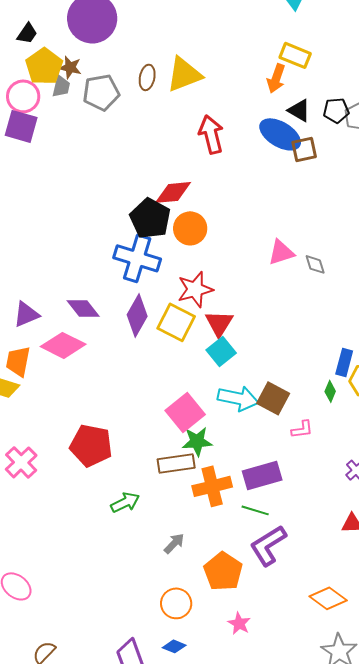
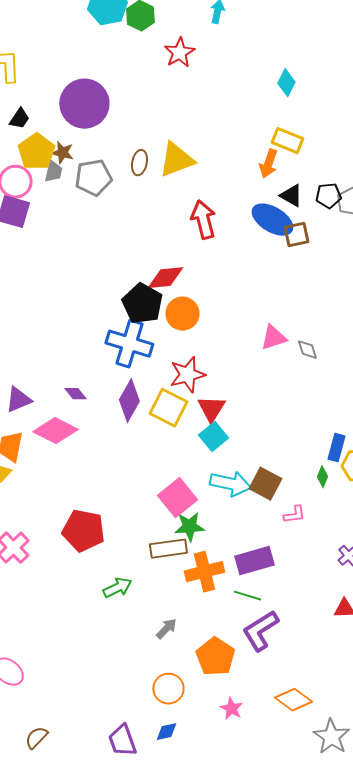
purple diamond: (83, 308) -> (75, 394), size x0.7
orange diamond: (328, 598) -> (293, 700), moved
blue diamond: (174, 646) -> (166, 732), turned -35

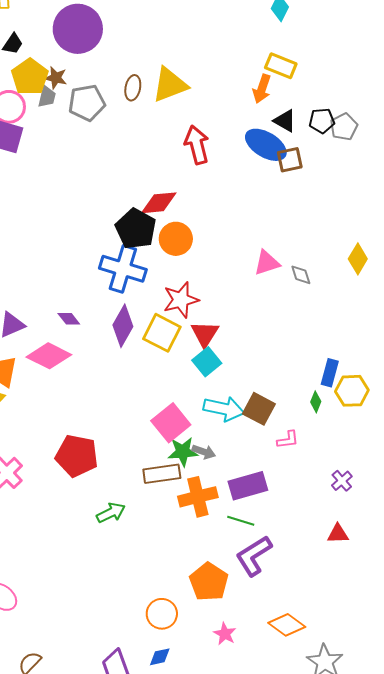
gray arrow: (166, 629) -> (204, 452), moved, turned 65

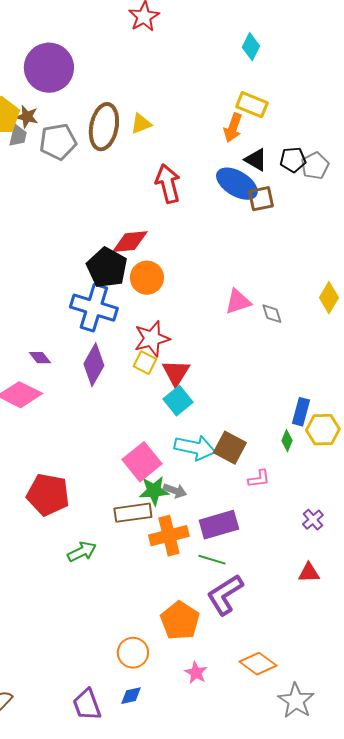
yellow triangle: (170, 85) -> (141, 124), size x0.6
brown ellipse: (133, 88) -> (104, 127), size x1.8
yellow square: (162, 333) -> (145, 363), moved, size x0.6

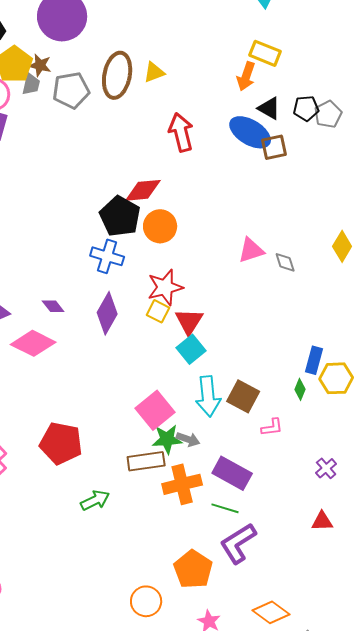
blue cross: (94, 308) -> (107, 256), size x0.7
cyan arrow: (195, 448) -> (208, 396), turned 72
purple rectangle: (219, 525) -> (232, 473), turned 45

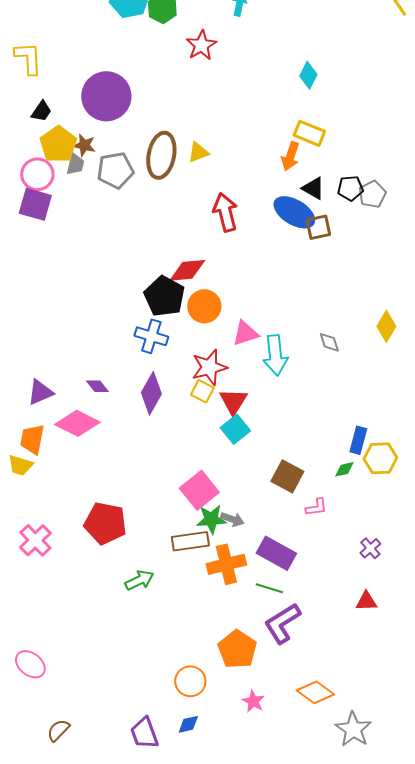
pink triangle: (251, 250) -> (245, 333), moved
green diamond: (300, 389) -> (344, 469), turned 55
cyan arrow: (208, 396) -> (275, 355), moved

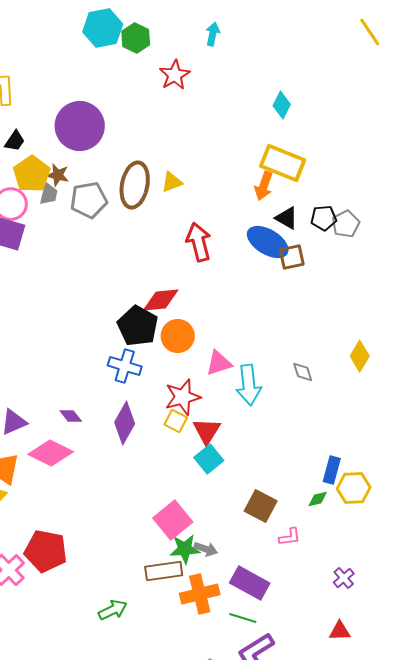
yellow rectangle: (309, 133) -> (283, 163), size x1.4
red pentagon: (105, 523) -> (46, 551), moved

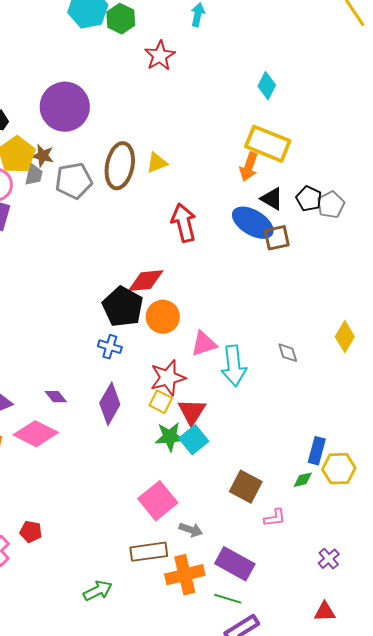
black pentagon: (324, 218) -> (309, 199), turned 30
blue cross: (125, 366) -> (110, 347), size x0.7
green star: (185, 549) -> (170, 437), moved
red pentagon: (46, 551) -> (31, 532), size x0.5

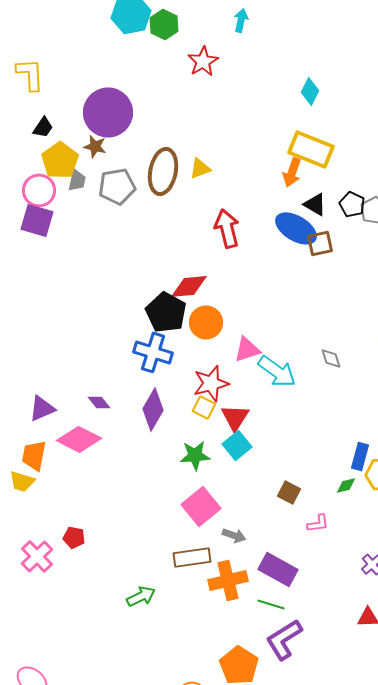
brown star: (43, 156) -> (95, 146), moved
blue cross: (110, 347) -> (153, 352), size x1.6
cyan arrow: (234, 366) -> (277, 371), turned -48
green star: (170, 437) -> (195, 455), moved
brown square: (246, 487) -> (289, 492), size x0.7

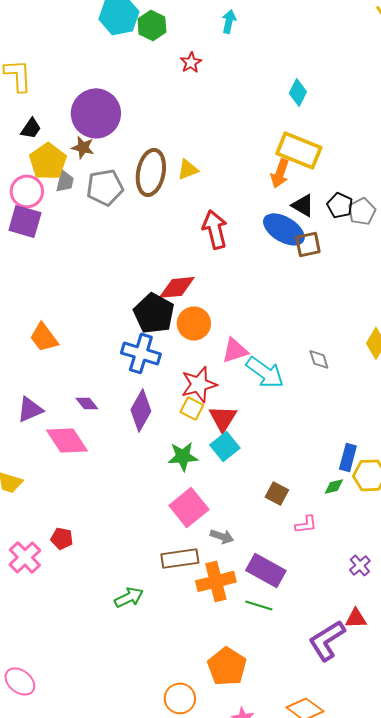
red star: (203, 61) -> (191, 62), size x0.7
pink diamond: (79, 439) -> (67, 440), turned 30
orange trapezoid: (34, 455) -> (44, 337), moved, turned -48
purple L-shape: (284, 639) -> (327, 640), moved

